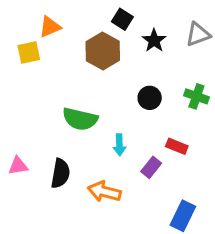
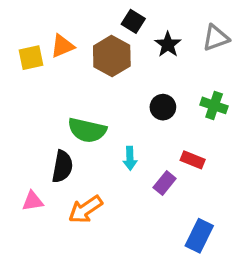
orange triangle: (50, 27) -> (62, 46), moved
pink triangle: (18, 166) -> (33, 201), moved
black semicircle: (60, 173) -> (62, 166), moved
orange arrow: (104, 192) -> (85, 209), moved, turned -48

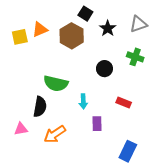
green cross: (214, 105) -> (135, 57), moved
purple rectangle: (165, 183) -> (97, 124), moved, turned -40

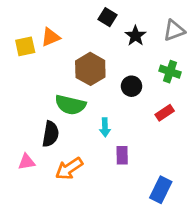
brown hexagon: (72, 36) -> (90, 69), moved
red rectangle: (124, 102) -> (165, 113), moved, turned -56

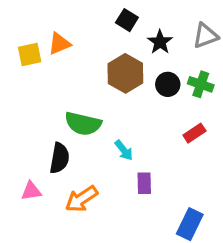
brown hexagon: (90, 69) -> (125, 73), moved
black circle: (131, 86) -> (168, 84), moved
cyan arrow: (105, 127) -> (124, 150), turned -36

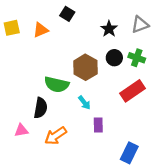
black square: (127, 20) -> (67, 14), moved
yellow square: (30, 55) -> (12, 28), moved
brown hexagon: (125, 73) -> (85, 67), moved
red rectangle: (194, 133) -> (132, 91), size x1.6

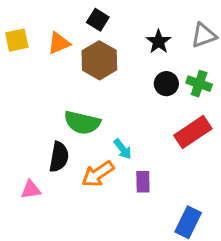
brown hexagon: (85, 67) -> (99, 60), moved
orange arrow: (56, 136) -> (98, 174), moved

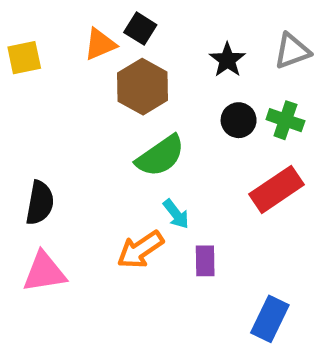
orange triangle: (59, 43) -> (100, 44), moved
green semicircle: (82, 123) -> (160, 156), moved, turned -48
black semicircle: (59, 157) -> (40, 203), moved
pink triangle: (31, 190) -> (44, 272), size x1.5

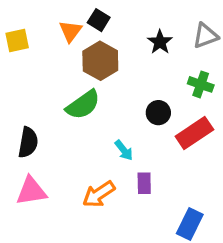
orange triangle: (100, 44) -> (70, 31), turned -30
black circle: (239, 120) -> (158, 113), moved
green semicircle: (160, 156) -> (83, 105), moved
orange arrow: (140, 250) -> (99, 194), moved

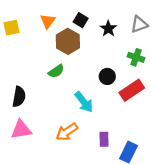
black square: (99, 20) -> (81, 20), moved
green semicircle: (83, 105) -> (56, 71), size x0.7
cyan arrow: (124, 150) -> (84, 102), size x1.5
purple rectangle: (144, 183) -> (104, 139), moved

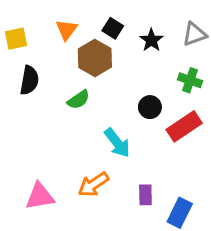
black semicircle: (19, 97) -> (29, 80), moved
pink triangle: (21, 130) -> (40, 196), moved

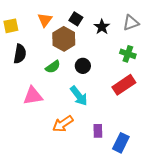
black circle: (150, 107) -> (83, 66), moved
pink triangle: (40, 196) -> (33, 96), moved

